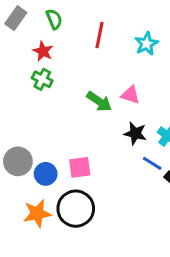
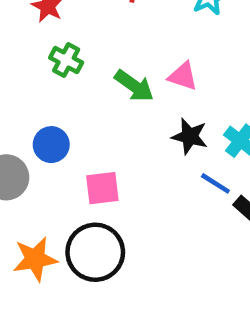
green cross: (42, 79) -> (66, 60), moved
blue circle: (46, 174) -> (51, 145), moved

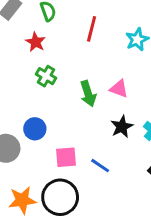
green arrow: (134, 86) -> (88, 94), turned 35
black star: (190, 136) -> (122, 127), turned 30
blue line: (215, 183) -> (100, 166), moved

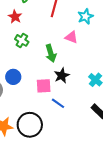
pink triangle: (119, 89) -> (71, 37), moved
black star: (122, 127) -> (62, 76), moved
pink square: (66, 157) -> (44, 86), moved

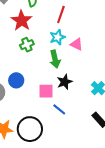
cyan star: (85, 16) -> (57, 37), moved
red star: (15, 17) -> (22, 20), size x1.5
green cross: (22, 40) -> (27, 45), turned 32

